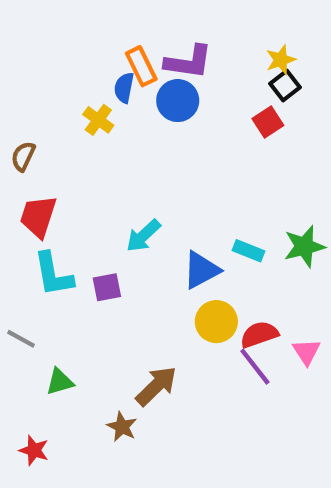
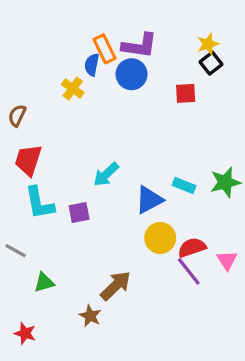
red square: (268, 122) -> (186, 93), moved, turned 30

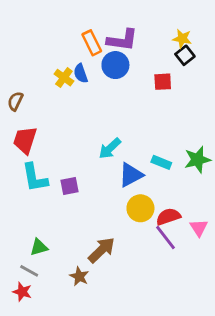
yellow star: (208, 44) -> (182, 39), turned 30
blue semicircle: (92, 65) -> (81, 73), moved, turned -30
cyan arrow: (106, 174) -> (110, 148), moved
gray line: (16, 251) -> (29, 271), moved

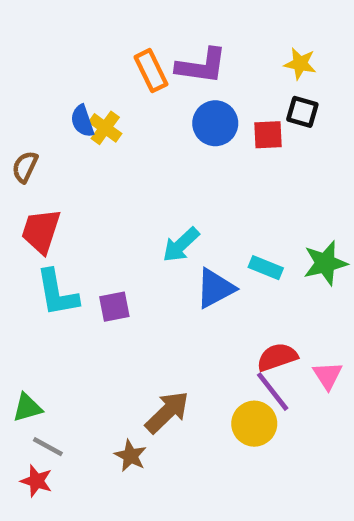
black square: (185, 55) -> (302, 112), moved, turned -36
blue circle: (115, 65) -> (215, 123), moved
blue semicircle: (81, 73) -> (82, 121), moved
yellow circle: (140, 208) -> (254, 424), moved
green triangle: (39, 247) -> (27, 408), moved

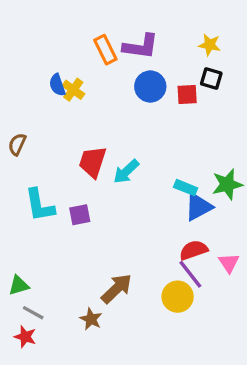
brown semicircle: (25, 167) -> (17, 144), moved
red trapezoid: (41, 231) -> (93, 162), moved
blue triangle: (215, 288) -> (198, 207), moved

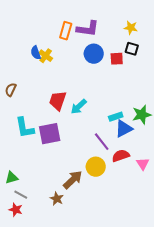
orange rectangle: (105, 50) -> (66, 31), turned 42
cyan rectangle: (186, 188) -> (116, 117), turned -40
purple square: (80, 215) -> (50, 134), size x1.6
purple line: (190, 274) -> (102, 142), moved
yellow circle: (178, 297) -> (96, 167), moved

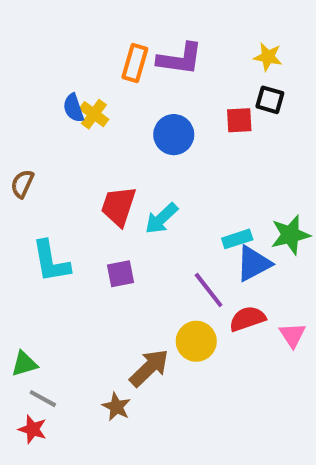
blue circle: (94, 54) -> (174, 135), moved
purple square: (50, 134) -> (121, 274), moved, size x0.6

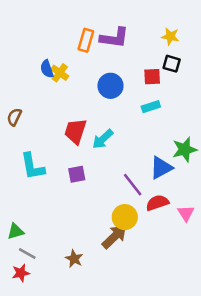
cyan rectangle: (237, 239) -> (151, 107), moved
brown arrow: (149, 368) -> (114, 237), moved
red star: (33, 429) -> (21, 273), turned -30

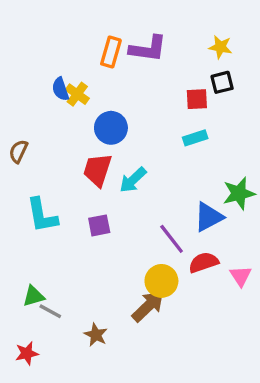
black square: (172, 64) -> (222, 82), turned -30
blue circle: (110, 86) -> (111, 128), moved
green triangle: (16, 231) -> (34, 296), moved
gray line: (27, 253) -> (50, 311), moved

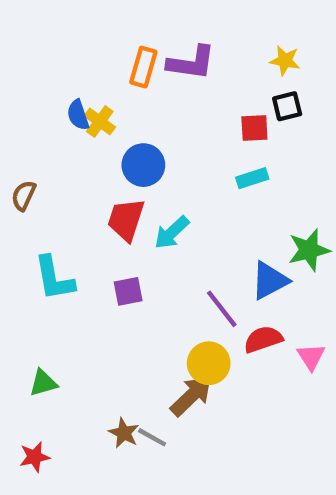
gray line: (50, 311) -> (152, 437), moved

